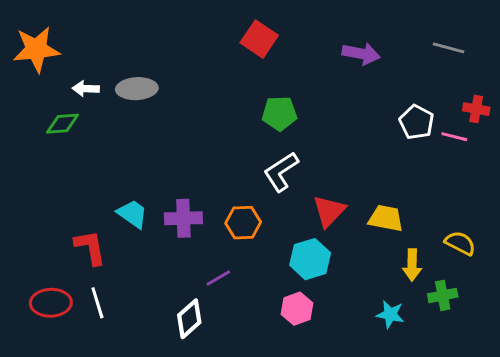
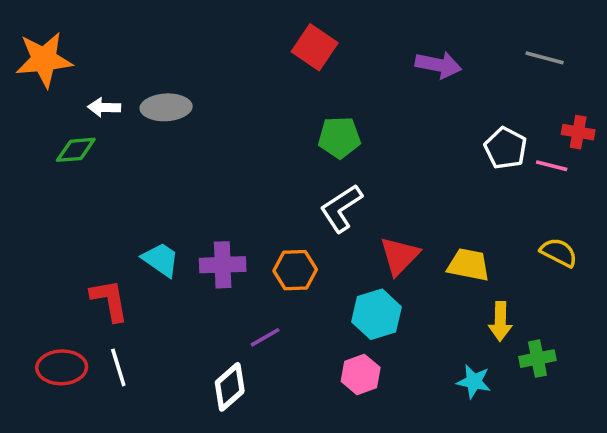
yellow semicircle: (460, 243) -> (559, 252), moved

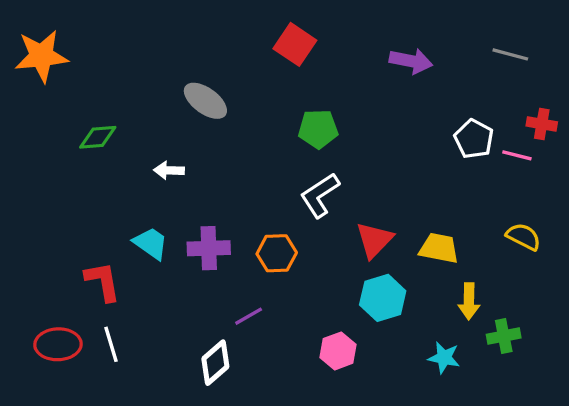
white arrow: (104, 107) -> (169, 170), moved
gray ellipse: (166, 107) -> (205, 101), moved, turned 39
green diamond: (76, 150) -> (98, 137), moved
cyan hexagon: (377, 314) -> (383, 298), moved

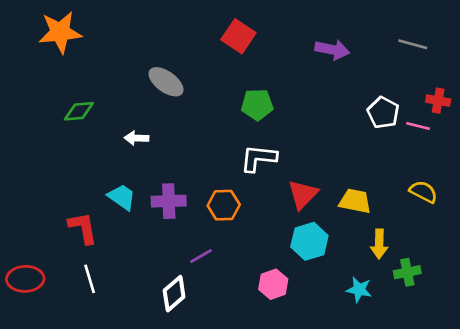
orange star: (41, 56) -> (60, 32), moved
white L-shape: (320, 195) -> (259, 158), turned 39
red ellipse: (58, 344) -> (25, 279), moved

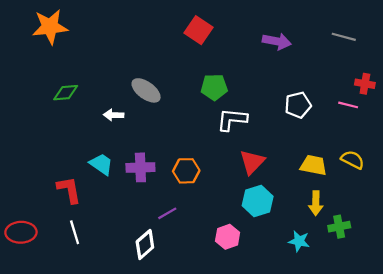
gray ellipse: (166, 82) -> (146, 90), moved
white pentagon: (383, 113) -> (298, 105), moved, turned 30
white L-shape: (259, 158) -> (232, 119), moved
yellow trapezoid: (355, 201) -> (314, 165), moved

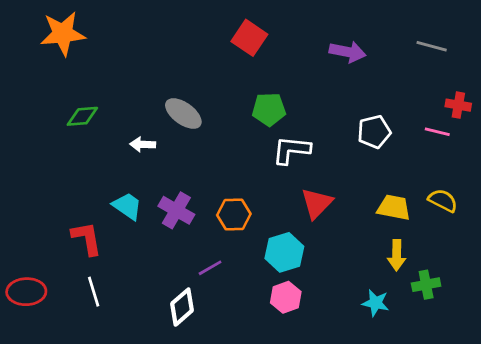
purple cross: (140, 167) -> (176, 210), turned 32
cyan hexagon: (258, 201) -> (284, 252), moved

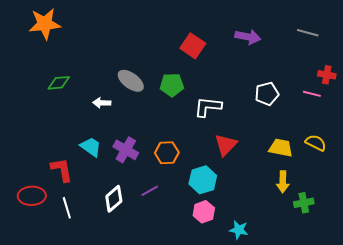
red square: (249, 38) -> (193, 46), moved
green pentagon: (269, 109) -> (172, 85), moved
red ellipse: (26, 292) -> (32, 196), moved
cyan star: (376, 303) -> (239, 230), moved
white diamond: (182, 307) -> (114, 199), moved

